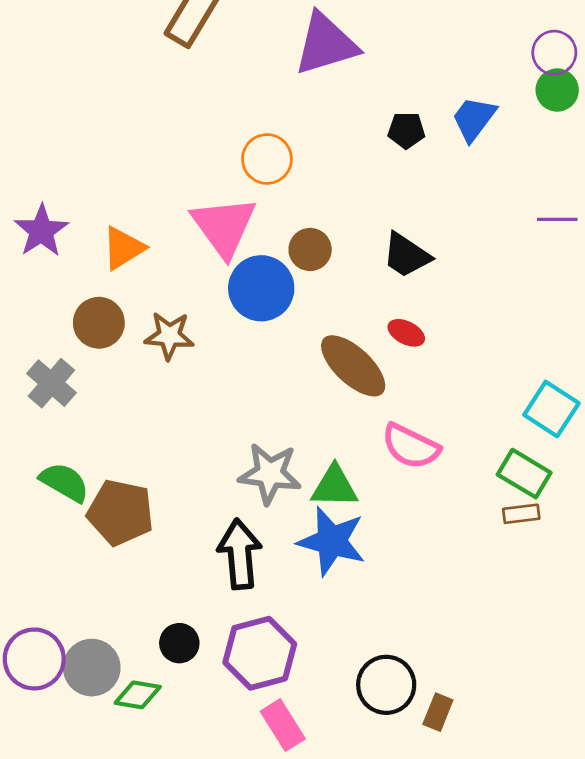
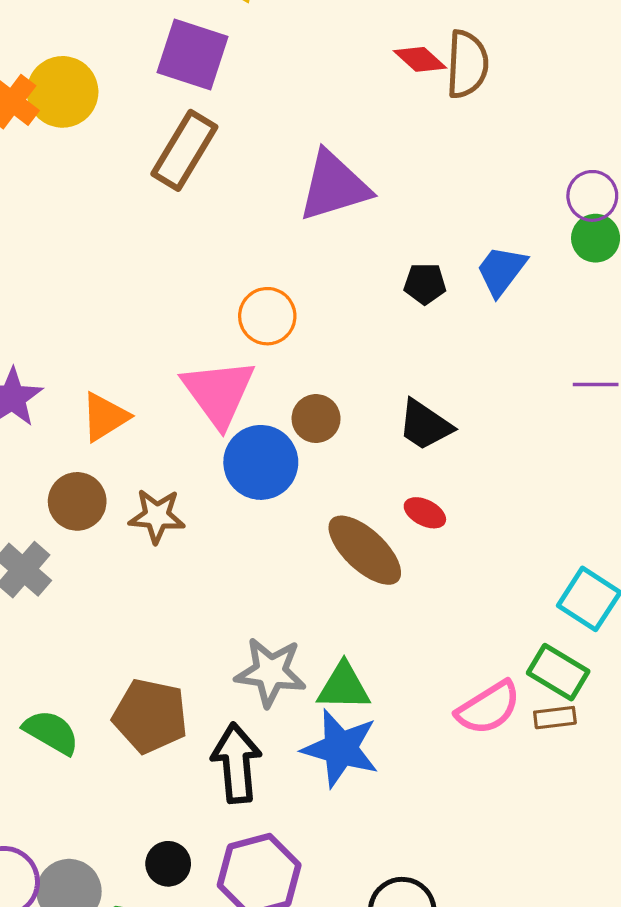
pink semicircle: (411, 446) -> (488, 708), moved, turned -58
green semicircle: (64, 482) -> (51, 732), moved
brown pentagon: (120, 512) -> (150, 716), moved

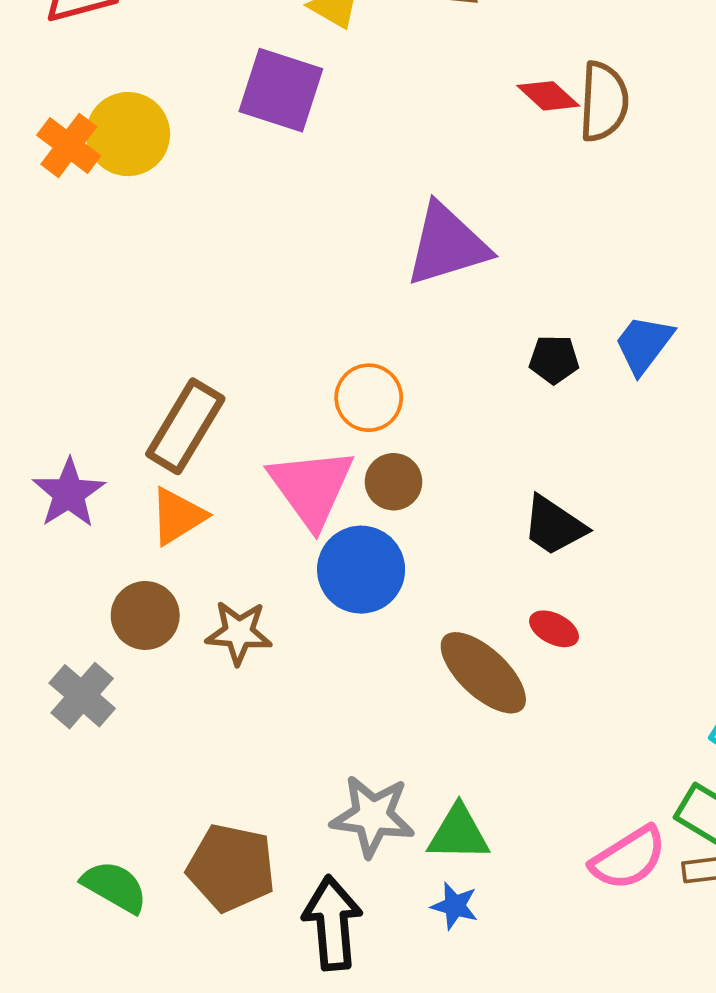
brown rectangle: (184, 150) -> (185, 426), moved
brown circle: (316, 419) -> (394, 482), moved
blue star: (340, 748) -> (455, 906), size x0.5

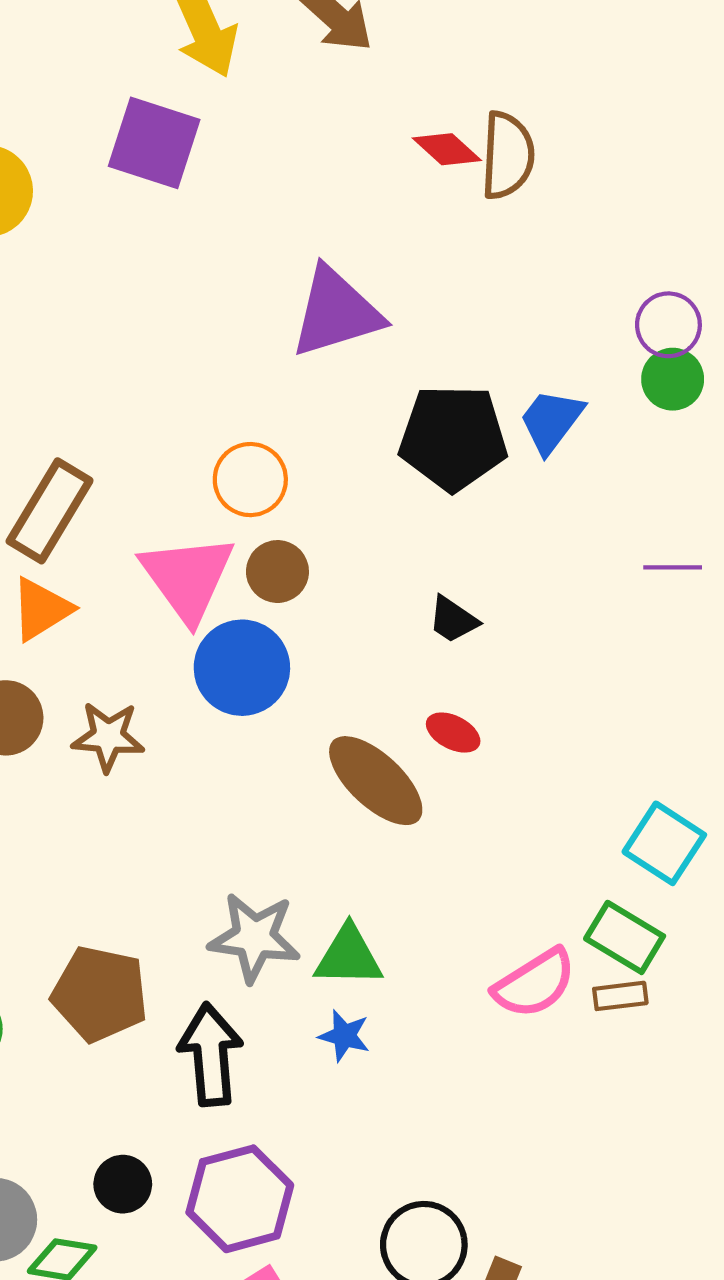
black pentagon: (554, 359) -> (453, 438), size x2.0
black trapezoid: (554, 526) -> (453, 620), size x0.7

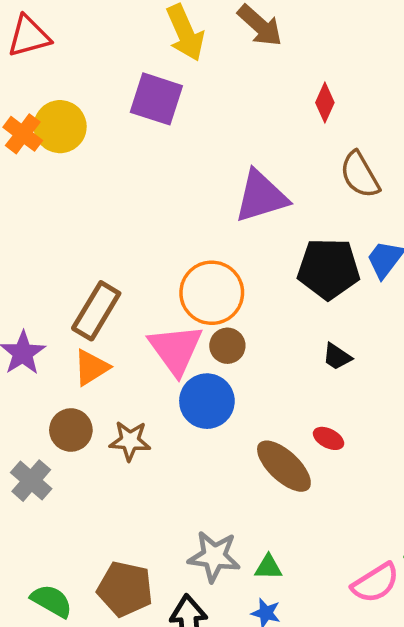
red diamond: (447, 149) -> (325, 103), turned 72
brown semicircle: (507, 155) -> (360, 175), moved, turned 147
orange circle: (250, 480) -> (212, 293), size x1.5
black trapezoid: (453, 620) -> (337, 357), moved
green triangle: (349, 956) -> (268, 567), size x0.7

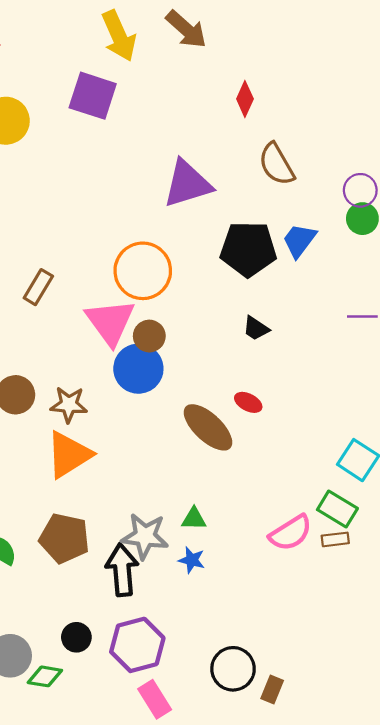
brown rectangle: (96, 311) -> (38, 287), size x0.7
brown circle: (227, 346) -> (149, 336), moved
orange triangle: (91, 367) -> (69, 455), moved, size x1.4
gray star: (214, 556) -> (145, 536), moved

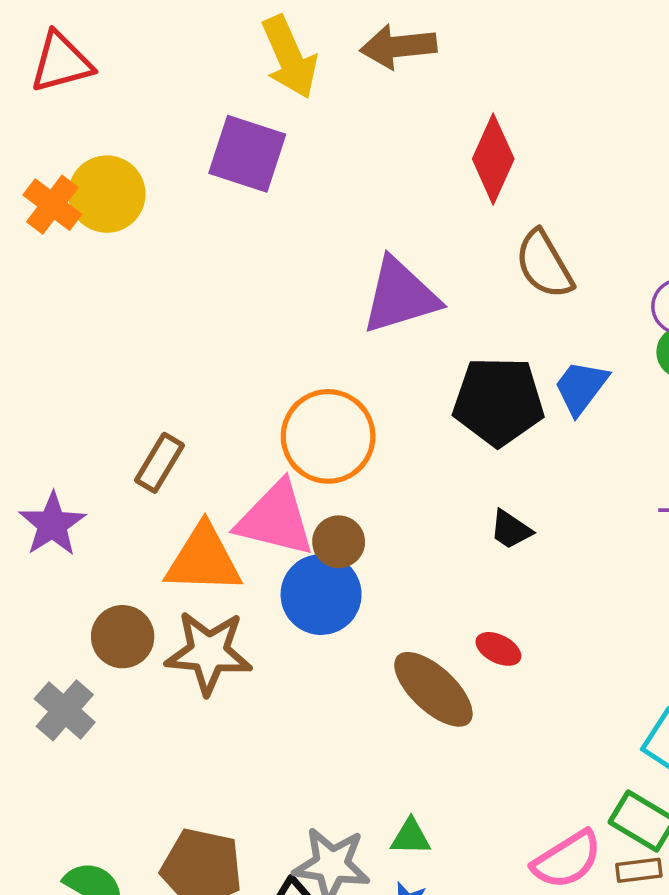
brown arrow: (186, 29) -> (398, 47), turned 132
red diamond: (245, 99) -> (493, 159), size x1.5
pink triangle: (110, 322) -> (275, 519), turned -40
brown star: (69, 405) -> (209, 652), size x1.4
orange triangle: (69, 455) -> (203, 559), moved, turned 34

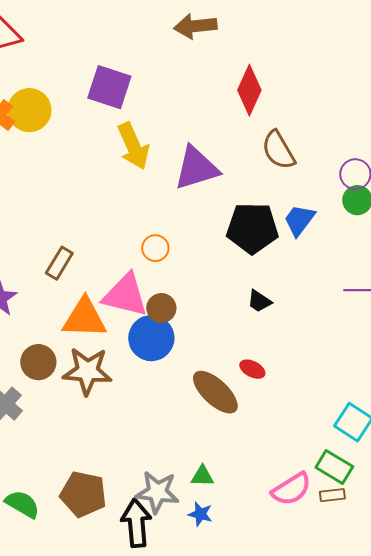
yellow arrow: (289, 57) -> (133, 146), moved
orange circle: (328, 436) -> (155, 248), size x0.5

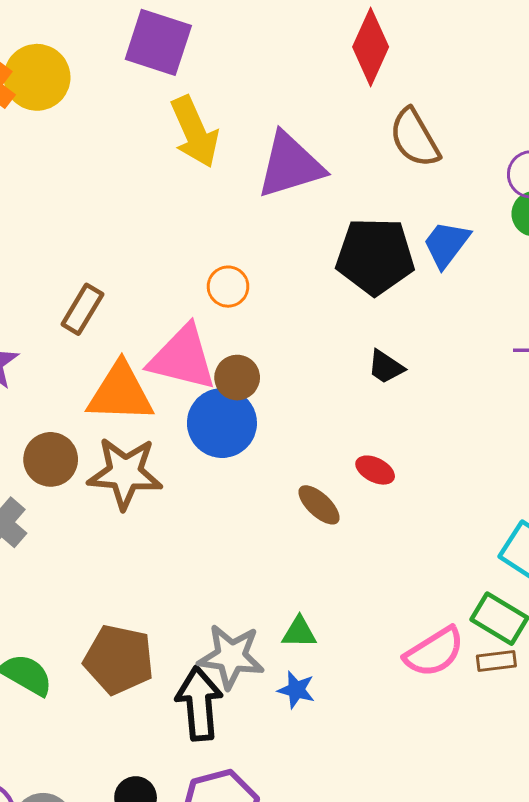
brown ellipse: (215, 392) -> (319, 505), size x0.6

